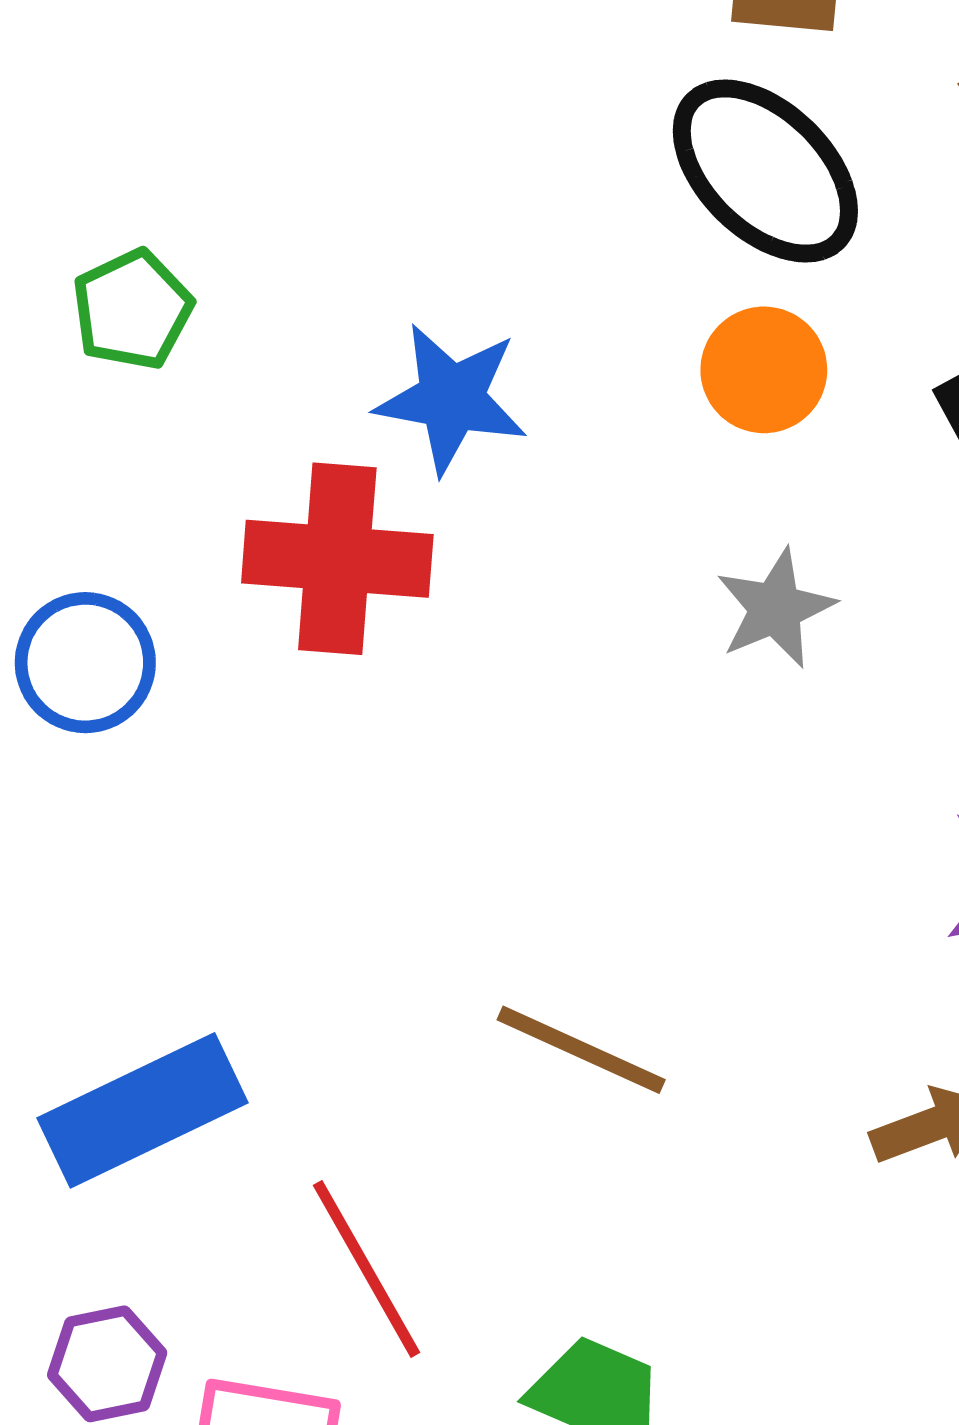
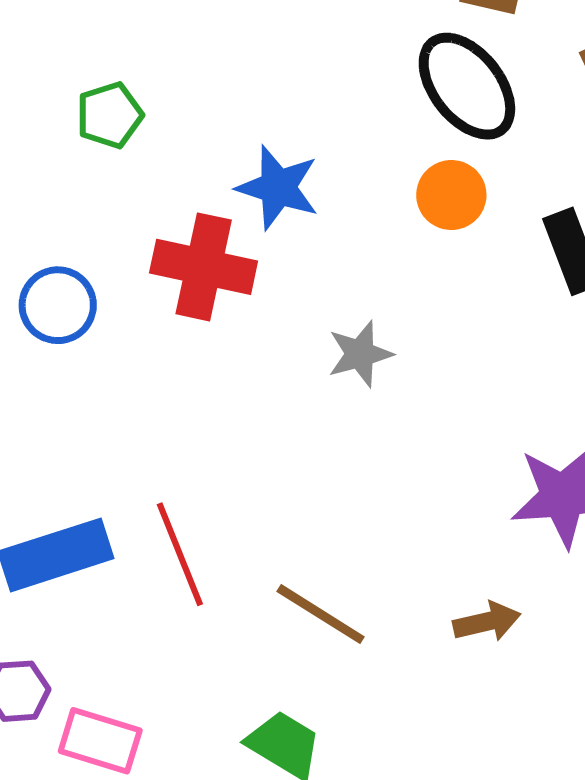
gray star: (775, 608) -> (360, 354), moved
brown line: (581, 1050) -> (321, 614), moved
red line: (366, 1269) -> (180, 554), moved

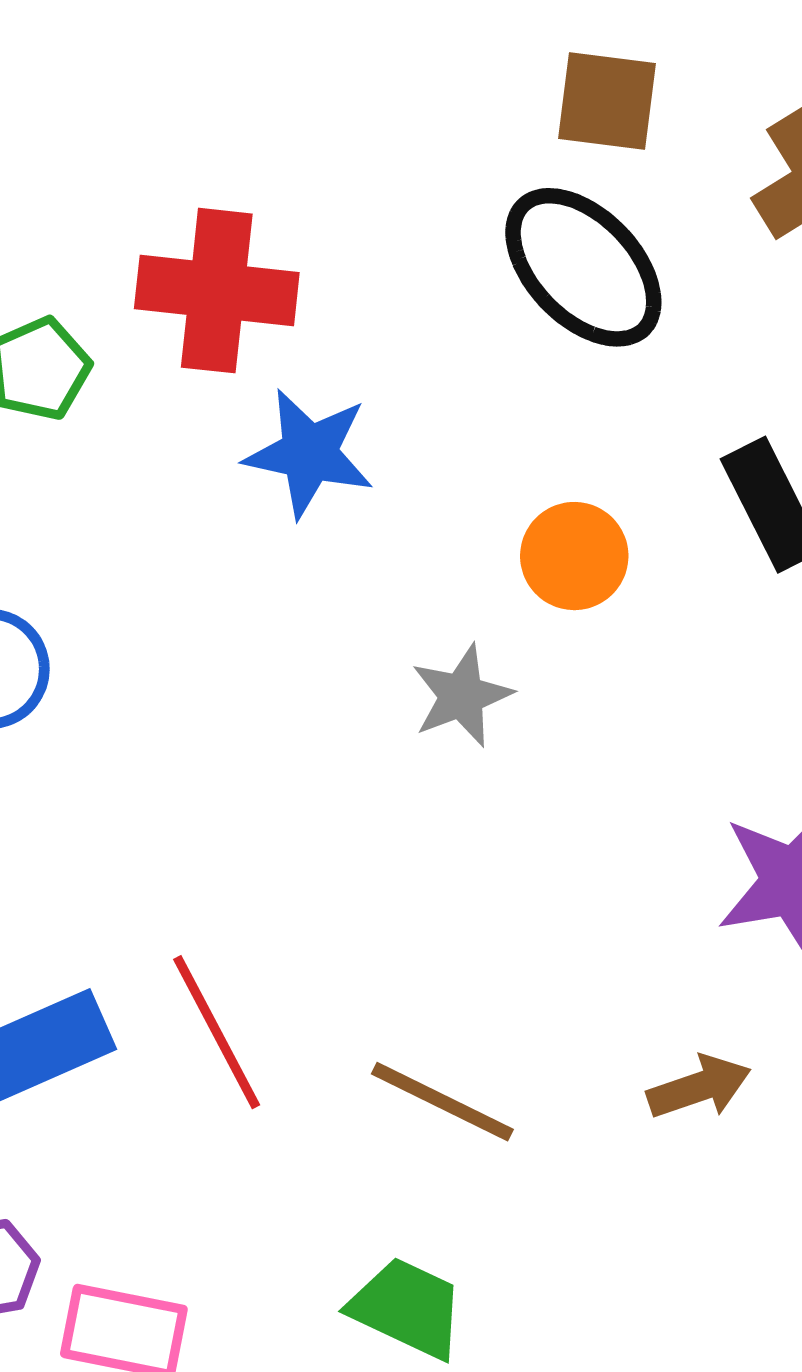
orange circle: (451, 195) -> (574, 556), moved
red cross: (204, 267) -> (217, 291), moved

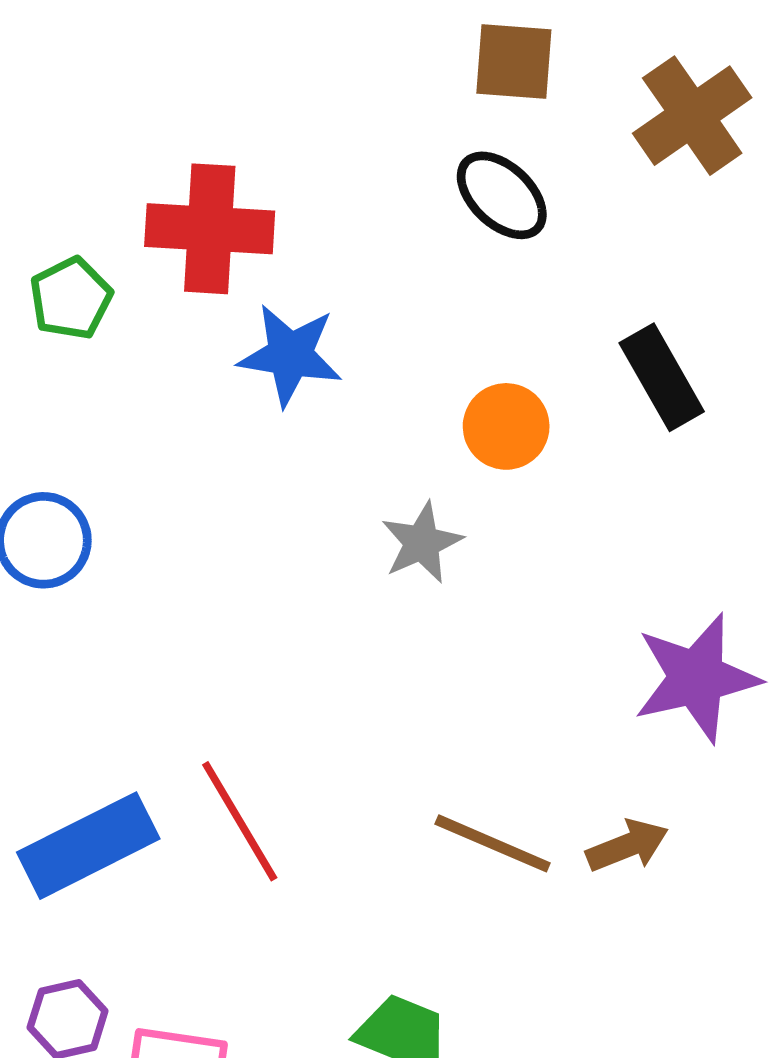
black ellipse: (583, 267) -> (502, 195), size x0.7
brown line: (442, 1102) -> (493, 843), moved

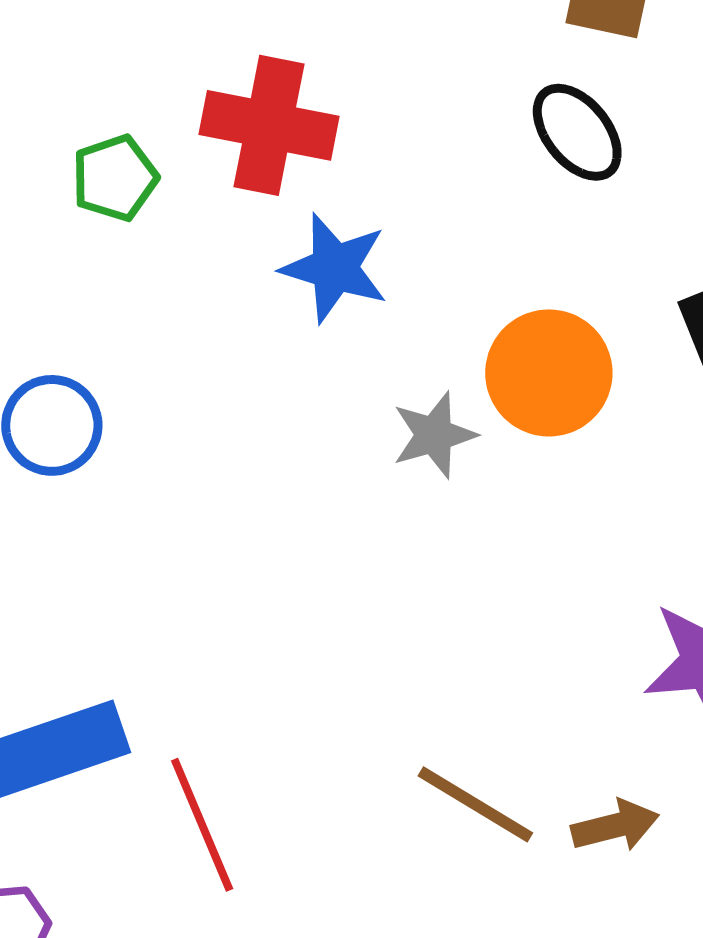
orange circle: (506, 426) -> (549, 373), size x1.4
gray star: (422, 543) -> (434, 435), moved
red line: (240, 821) -> (202, 825), moved

